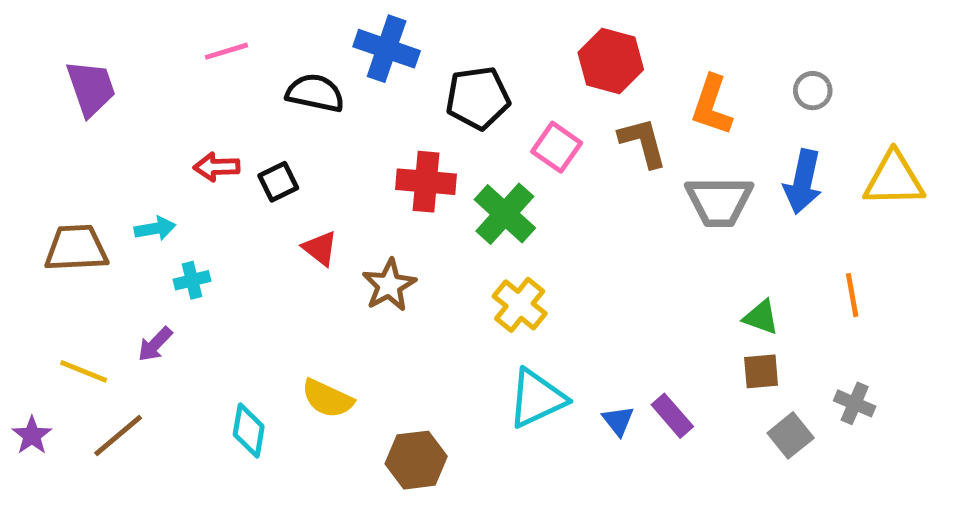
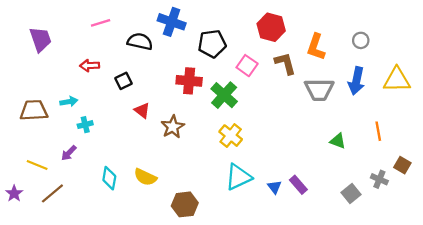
red arrow: (217, 167) -> (90, 66), moved
brown square: (761, 371) -> (402, 165), moved, turned 35
cyan diamond: (249, 431) -> (109, 178), moved

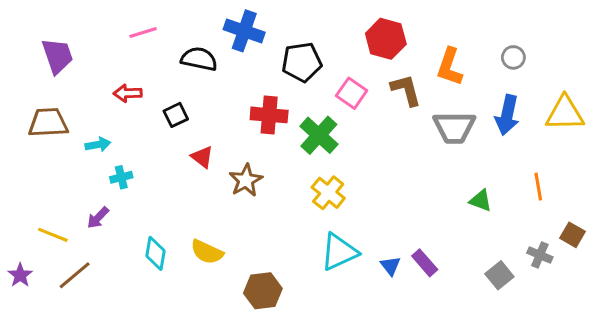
brown trapezoid: (34, 110) -> (48, 123), moved

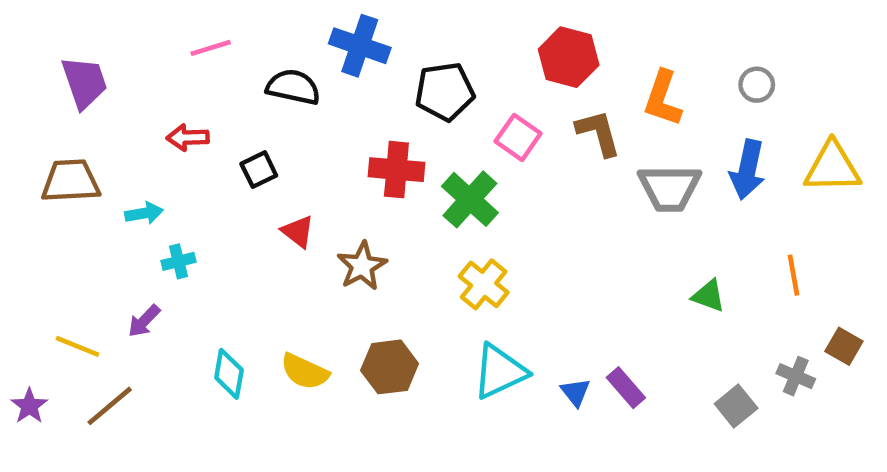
brown hexagon: (263, 291) -> (390, 367), moved

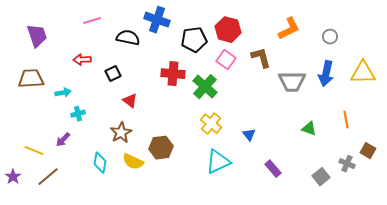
red hexagon: (569, 57) -> (228, 30), moved
orange L-shape: (663, 98) -> (289, 29), moved, turned -135
brown star: (362, 266) -> (121, 133), moved
brown hexagon: (390, 367) -> (161, 148), moved
blue triangle: (575, 392) -> (249, 135), moved

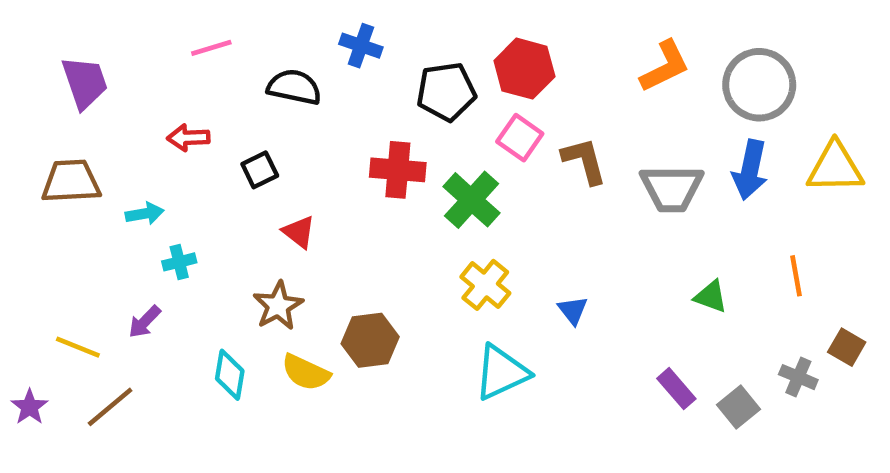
blue cross: (157, 20) -> (361, 46), size x0.7
gray circle: (330, 37) -> (759, 85), size x2.0
brown L-shape: (261, 58) -> (584, 161), moved
purple rectangle: (273, 169) -> (676, 389), moved

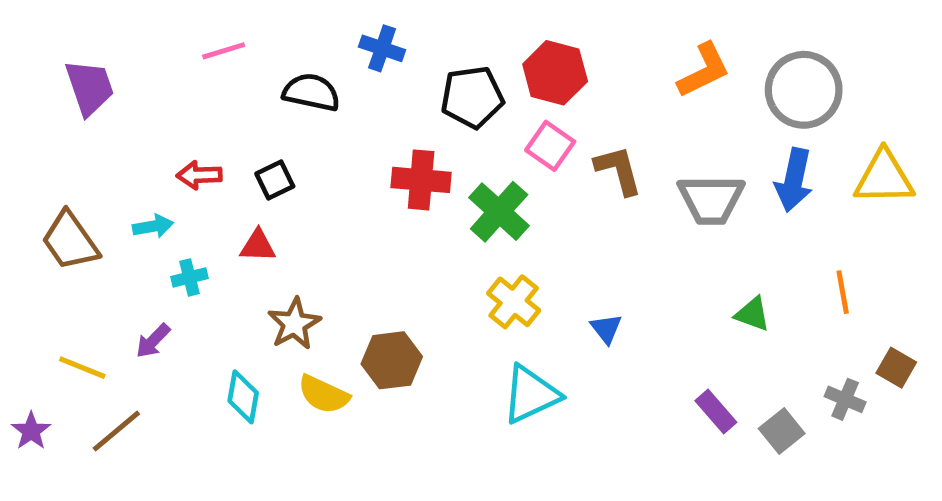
red arrow: (188, 138) -> (199, 175), moved
brown trapezoid: (71, 181) -> (70, 241), moved, turned -122
red triangle: (299, 232) -> (258, 246), moved, turned -36

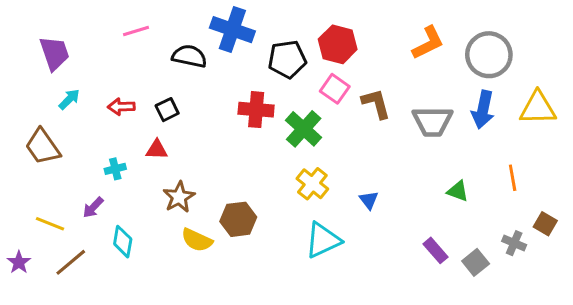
blue cross: (382, 48) -> (232, 30), size x1.6
cyan arrow: (153, 226) -> (69, 99), moved, turned -35
cyan diamond: (243, 397) -> (123, 242), moved

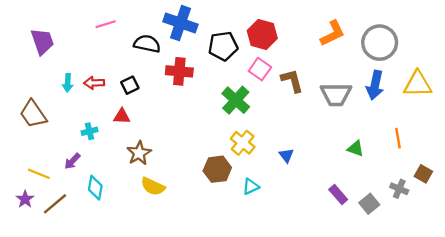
cyan arrow: (69, 99) -> (68, 83), moved, turned 138
red cross: (256, 110) -> (179, 71), moved
brown hexagon: (238, 219) -> (217, 169), moved
cyan triangle: (323, 240) -> (251, 186), size x0.6
purple star: (19, 262) -> (25, 199), moved

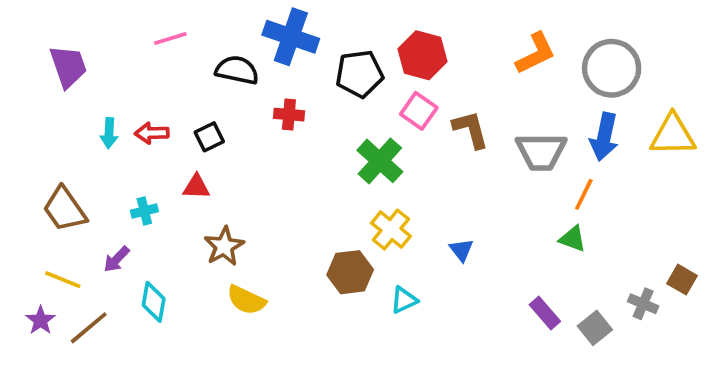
red cross: (179, 71) -> (289, 115), size x0.7
brown trapezoid: (33, 114) -> (65, 209), moved
orange line: (398, 138) -> (584, 194), moved, turned 36

